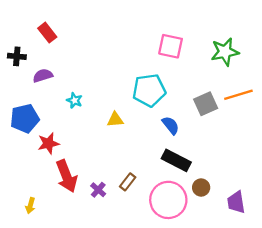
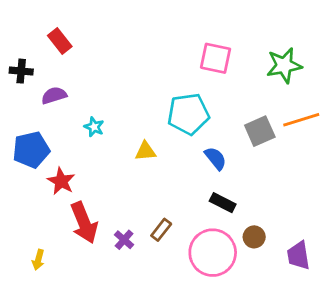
red star: (48, 143) -> (61, 181), turned -30
black rectangle: (176, 160) -> (223, 203), size x0.7

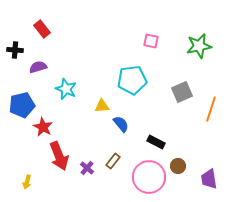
pink square: (216, 58) -> (151, 41), size x0.7
orange line: (301, 120) -> (211, 109), moved, turned -55
cyan star: (94, 127) -> (66, 89), size x1.5
blue semicircle: (216, 158) -> (121, 124), moved

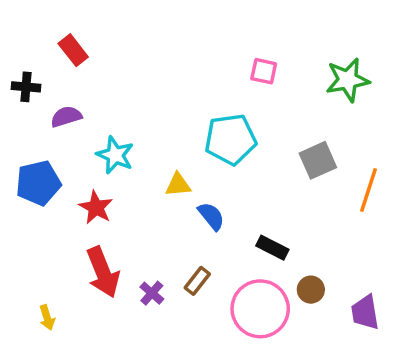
red star: (43, 127) -> (96, 207), moved
yellow arrow: (27, 182) -> (47, 318), turned -32

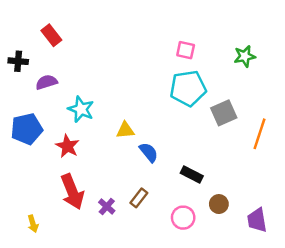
green star: (348, 80) -> (245, 56), size x0.7
cyan pentagon: (230, 139) -> (188, 88), moved
pink circle: (260, 309) -> (183, 218), size x0.6

